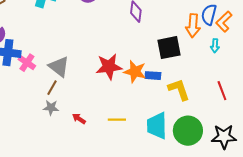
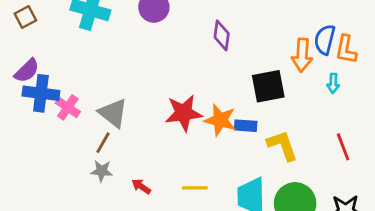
orange L-shape: (224, 22) -> (346, 49), turned -35

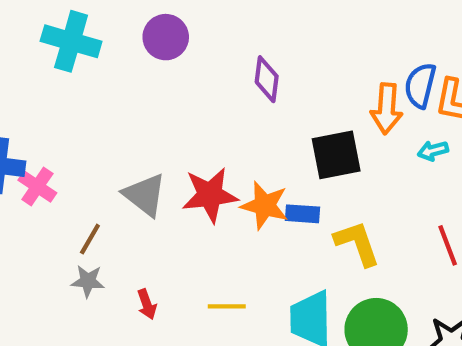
cyan arrow: (333, 83) -> (433, 151), turned 72
gray triangle: (113, 113) -> (145, 195), moved
red arrow: (141, 186) -> (147, 304), turned -144

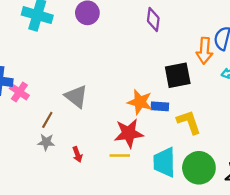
purple diamond: (267, 79) -> (153, 20), moved
red star: (210, 195) -> (129, 133), moved

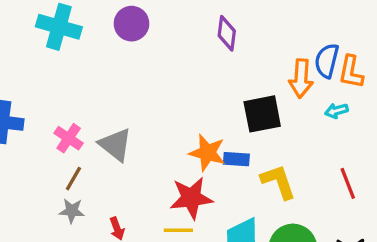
pink cross: (19, 92) -> (69, 138), moved

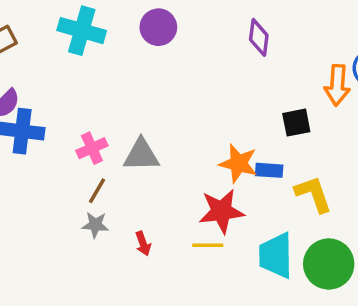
black square: (262, 114) -> (296, 123), size x0.7
pink cross: (69, 138) -> (92, 148), turned 32
gray triangle: (115, 145) -> (141, 155), turned -39

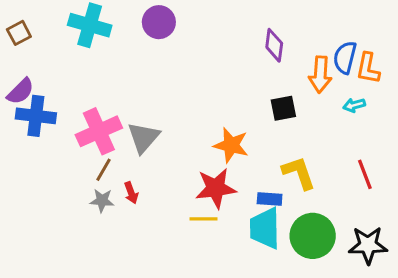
purple diamond: (259, 37) -> (274, 45), moved
pink cross: (92, 148) -> (99, 131), size x1.6
gray triangle: (141, 155) -> (143, 137), turned -48
blue rectangle: (269, 170) -> (270, 199), moved
red arrow: (143, 244) -> (131, 193), moved

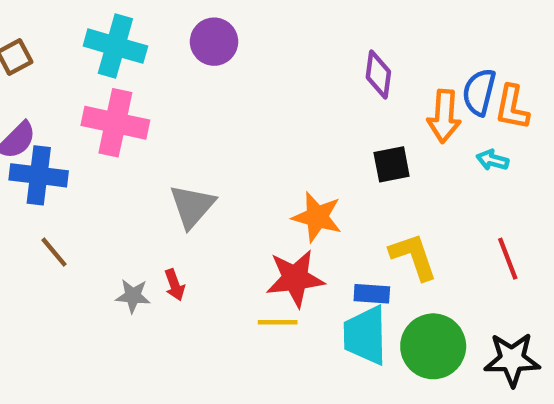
cyan arrow: (354, 105) -> (492, 160), turned 30
pink cross: (99, 131) -> (115, 123), moved, turned 36
brown line: (103, 170) -> (54, 252), moved, turned -70

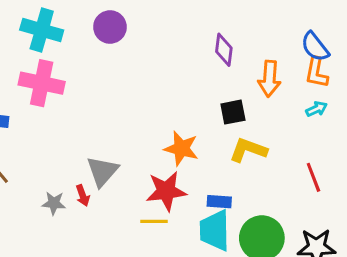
blue semicircle: (479, 92) -> (315, 47), moved, turned -52
cyan arrow: (492, 160) -> (316, 109), moved, turned 140
gray triangle: (192, 206) -> (102, 171), moved
yellow L-shape: (413, 256) -> (248, 150), moved, turned -51

